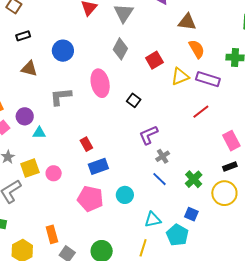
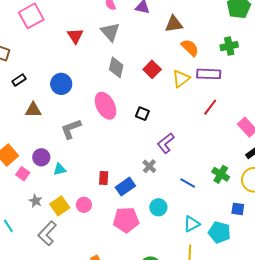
red rectangle: (86, 144) -> (104, 178), moved, turned 48
gray cross: (163, 156) -> (149, 166), moved
blue square: (191, 214) -> (238, 209), moved

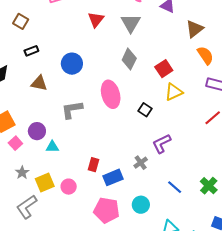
brown triangle: (174, 24) -> (195, 29), turned -42
yellow triangle: (181, 79) -> (174, 92), moved

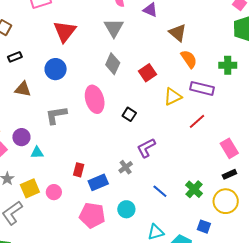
red triangle: (96, 20) -> (65, 31), moved, size x1.4
brown triangle: (195, 29) -> (178, 33), turned -42
yellow triangle: (174, 92) -> (173, 97), moved

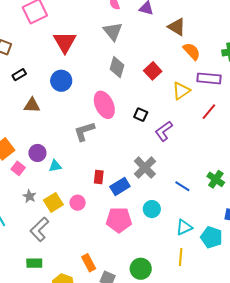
gray L-shape: (56, 115) -> (84, 131), moved
purple L-shape: (146, 148) -> (164, 131), moved
gray cross: (126, 167) -> (145, 168), size x1.6

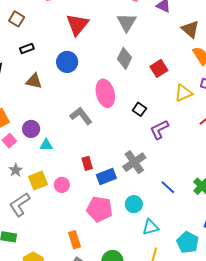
gray L-shape: (84, 131) -> (81, 116), turned 60
red rectangle: (99, 177) -> (87, 163), turned -32
cyan triangle: (184, 227) -> (150, 227), moved
orange rectangle: (89, 263) -> (75, 240), moved

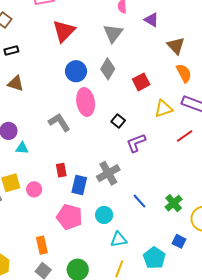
blue circle: (67, 62) -> (76, 71), moved
blue rectangle: (106, 176) -> (79, 185), turned -60

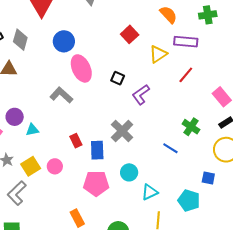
gray diamond: (108, 69) -> (20, 40), moved
blue line: (140, 201) -> (170, 148), moved
green cross: (174, 203) -> (191, 127), moved

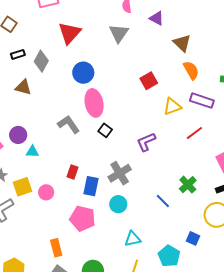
black square: (118, 78) -> (105, 130), moved
red rectangle: (76, 141) -> (72, 172), turned 32
cyan circle: (129, 172) -> (118, 204), moved

